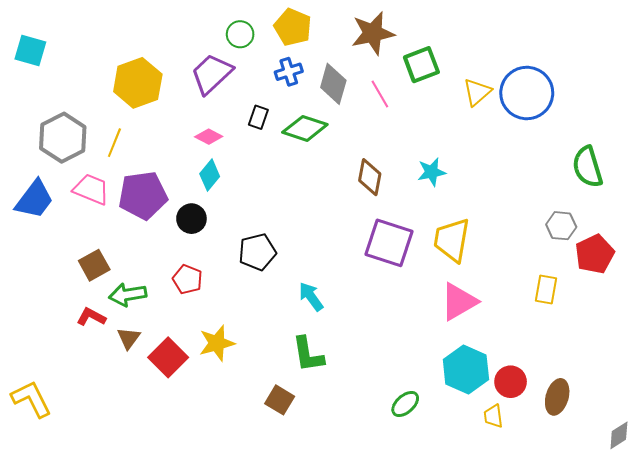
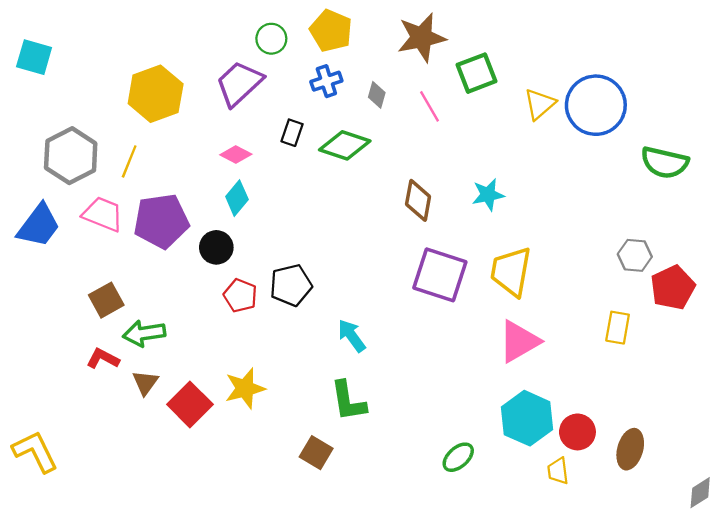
gray diamond: (333, 84) -> (377, 95), size x0.6
green semicircle: (588, 167) -> (665, 163), moved, turned -60
red pentagon: (187, 279) -> (240, 296), moved

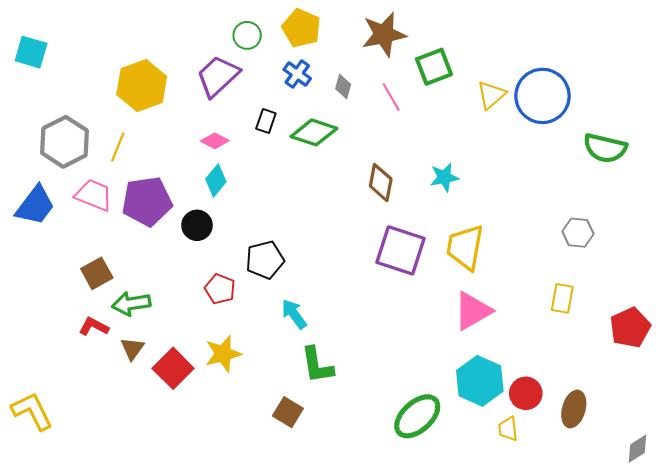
blue cross: (326, 81) -> (297, 74), turned -36
red pentagon: (673, 287) -> (630, 328), moved
red pentagon: (240, 296) -> (220, 289), moved
cyan arrow: (352, 336) -> (294, 314), moved
green ellipse: (458, 457) -> (417, 416), size x1.6

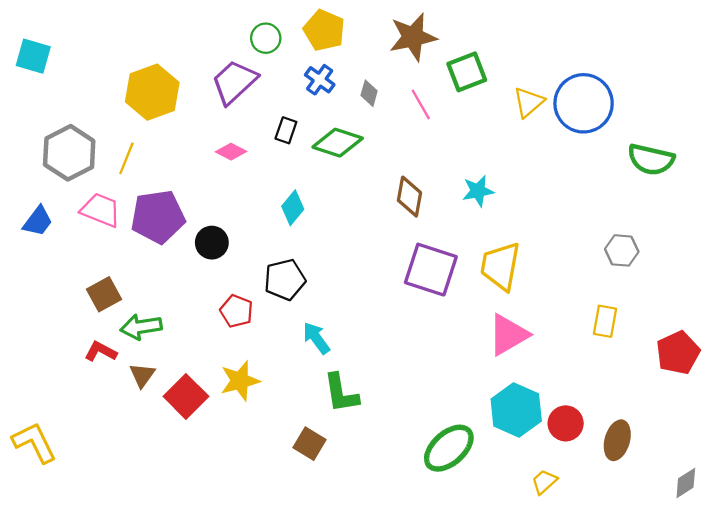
cyan diamond: (216, 180) -> (293, 208), moved
blue trapezoid: (35, 205) -> (38, 221), size x0.7
yellow trapezoid: (508, 429) -> (544, 482), moved, turned 55

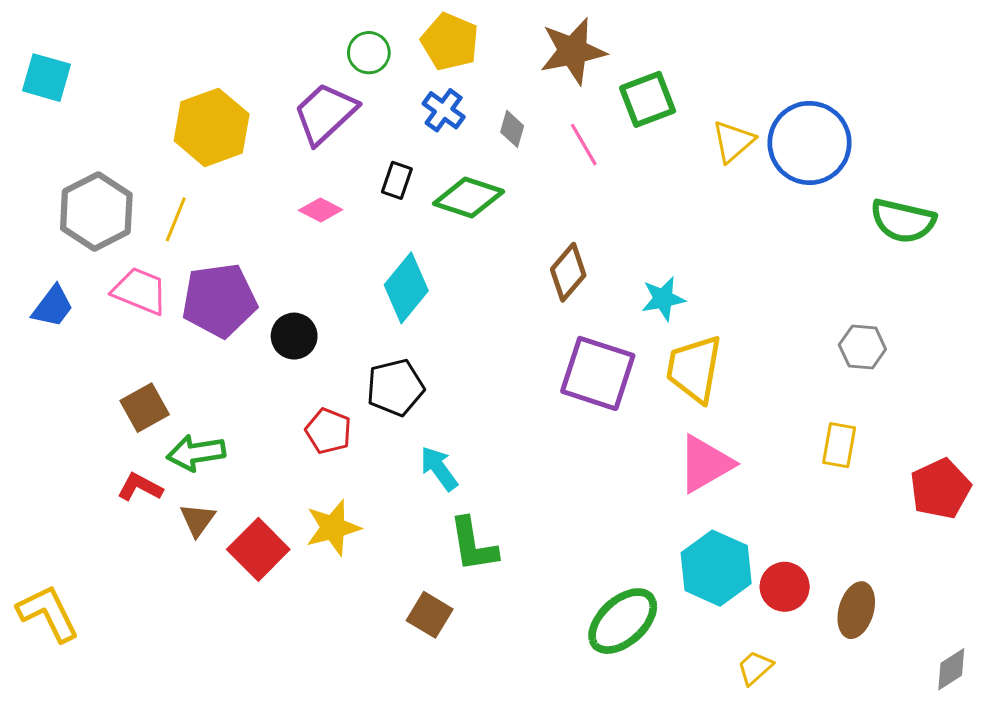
cyan star: (478, 191) -> (663, 299), moved
brown diamond: (409, 197) -> (568, 272), turned 30
cyan diamond: (293, 208) -> (406, 288), size x1.4

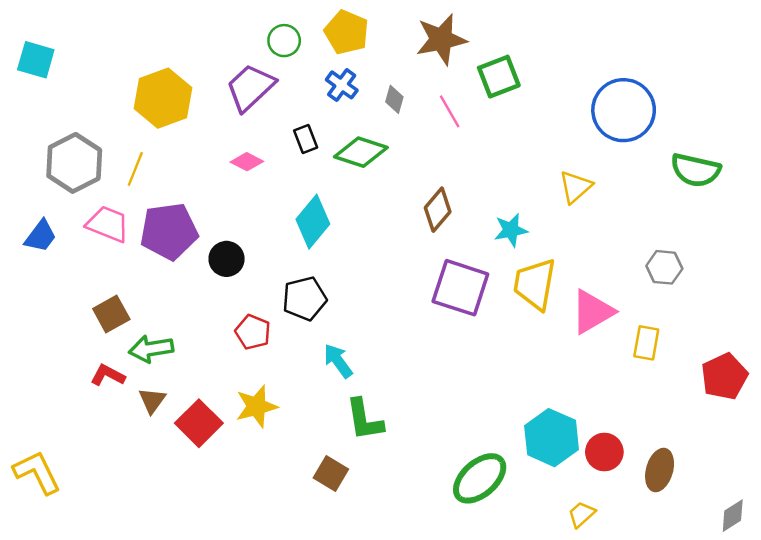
yellow triangle: (733, 141) -> (576, 187), moved
black rectangle: (397, 180) -> (306, 139), turned -40
pink triangle: (705, 464) -> (592, 312), moved

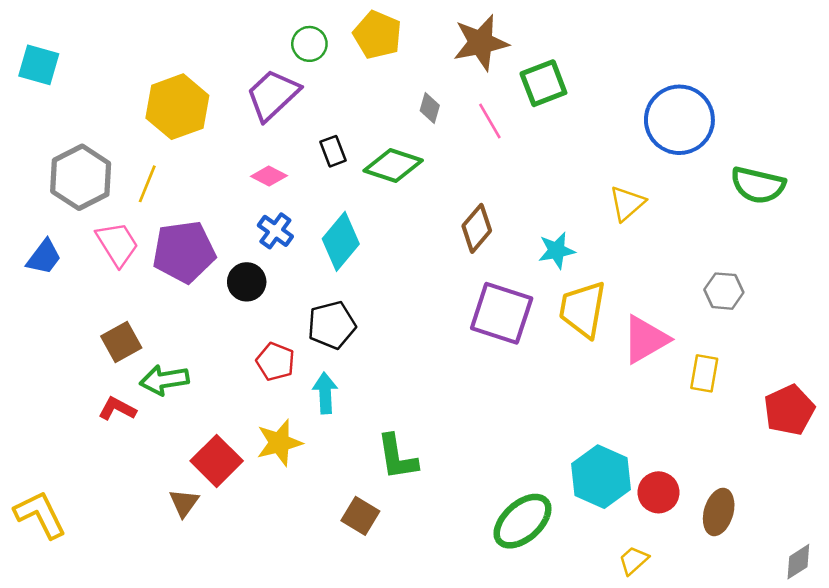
blue cross: (342, 85) -> (275, 231), moved
pink trapezoid: (108, 224) -> (117, 244), turned 36
cyan arrow: (338, 361) -> (325, 393), moved, turned 33
brown triangle: (152, 400) -> (184, 503), moved

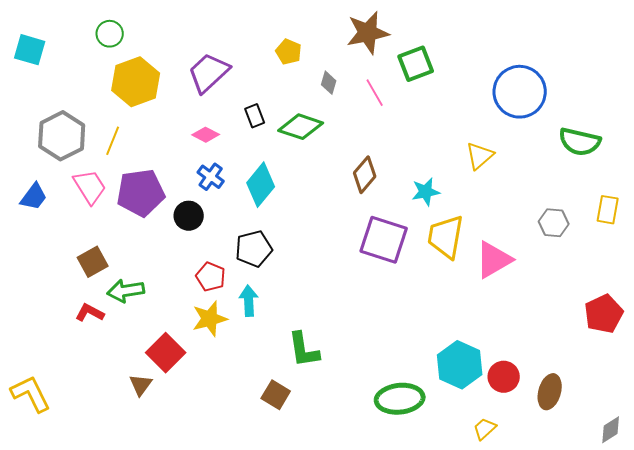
yellow pentagon: (377, 35) -> (289, 52), moved, size x0.7
green circle: (309, 44) -> (110, 34), moved
yellow rectangle: (704, 373) -> (608, 210), moved
yellow star: (279, 443) -> (210, 319), moved
green ellipse: (523, 521) -> (400, 399), turned 36

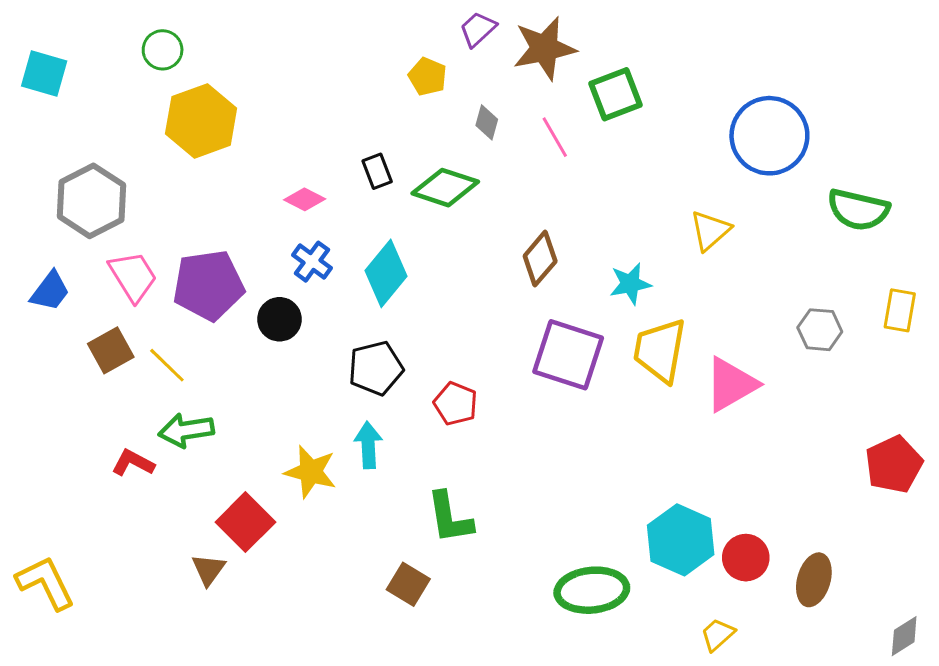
purple trapezoid: (209, 73) -> (478, 29), moved, size x0.6
yellow line: (113, 141) -> (167, 365), moved, turned -68
brown square: (93, 262) -> (111, 350), moved
red pentagon: (211, 277) -> (456, 404), moved
yellow star: (210, 319) -> (311, 472), turned 30

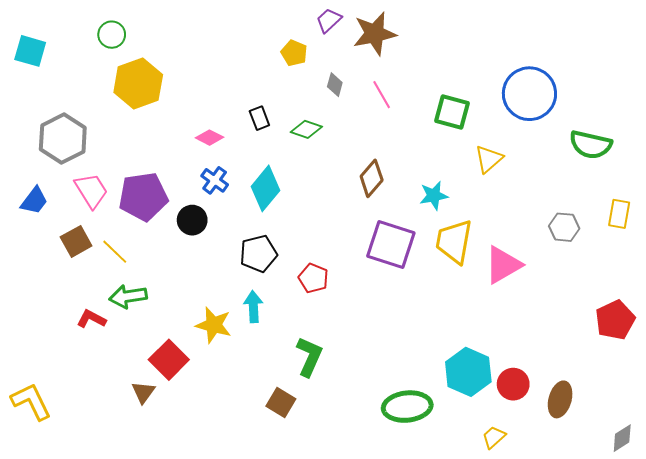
green square: (616, 94) -> (452, 112), moved, turned 36
green diamond: (445, 188) -> (306, 129), size x0.7
green L-shape: (450, 518) -> (309, 357), turned -147

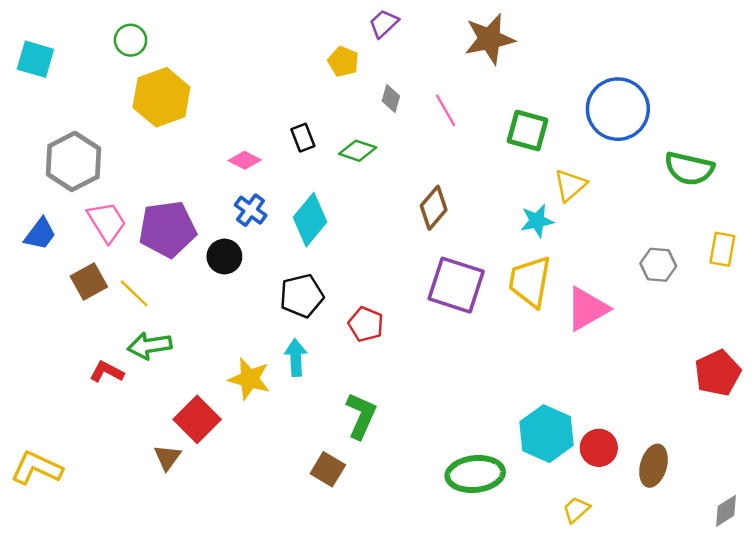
brown star: (375, 34) -> (489, 39), moved
cyan star: (434, 196) -> (537, 221), moved
yellow L-shape: (31, 401) -> (37, 468), turned -39

